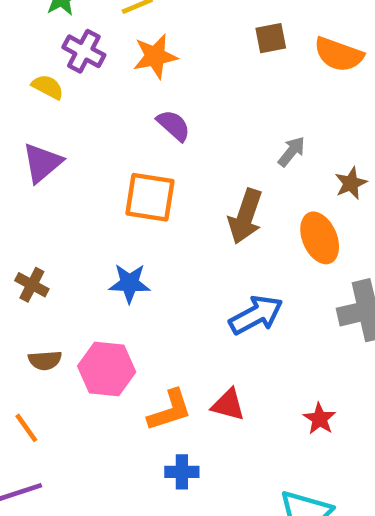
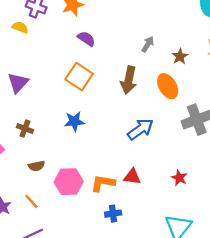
purple triangle: (42, 163) -> (18, 83), moved
orange square: (150, 197) -> (79, 77), turned 32
pink hexagon: (107, 369) -> (69, 182), moved
orange L-shape: (170, 410) -> (103, 183), turned -145

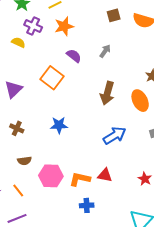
gray arrow: (148, 44) -> (105, 51), moved
orange square: (79, 77) -> (52, 78), moved

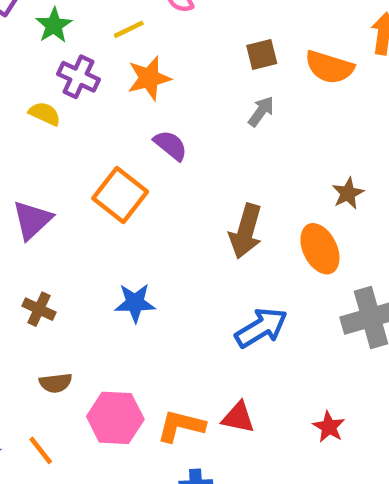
gray arrow: (105, 51) -> (261, 111), moved

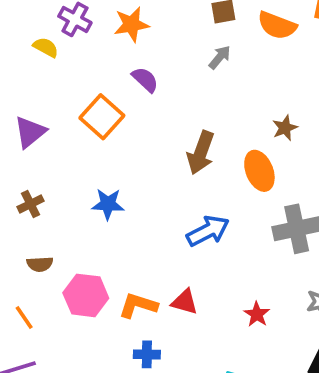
brown cross: (39, 309) -> (31, 204), turned 35

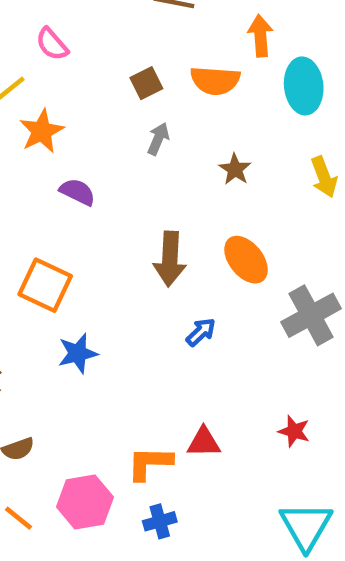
orange square: (102, 117) -> (45, 285), moved
brown star: (285, 128) -> (235, 169), moved
blue arrow: (208, 231) -> (201, 332), moved, size x0.6
pink hexagon: (86, 295) -> (85, 502), moved
blue cross: (147, 354) -> (160, 521), moved

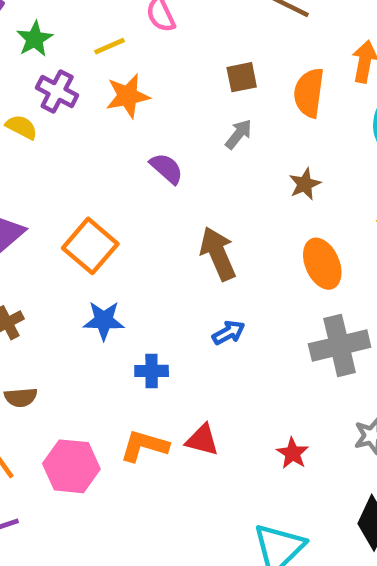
orange semicircle: (215, 80) -> (309, 93), turned 78
purple semicircle: (77, 192) -> (166, 168), moved
brown arrow: (170, 259) -> (218, 254), turned 138
orange ellipse: (246, 260) -> (322, 264), moved
blue cross: (160, 521) -> (152, 371), moved

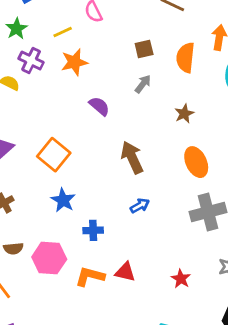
blue star: (104, 321) -> (63, 200), turned 30
pink hexagon: (71, 466) -> (49, 258), moved

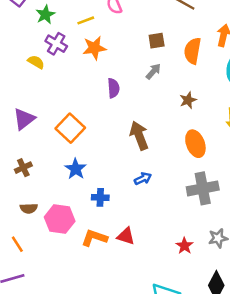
purple semicircle: (99, 106) -> (113, 88), turned 42
red star: (181, 279) -> (184, 246), moved

